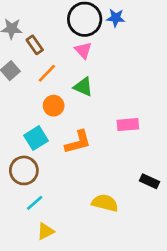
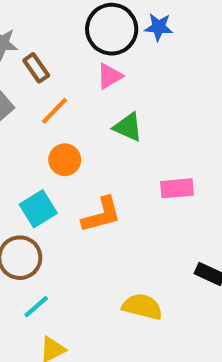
pink triangle: (83, 50) -> (110, 76), turned 42
green triangle: (83, 87) -> (128, 127), moved

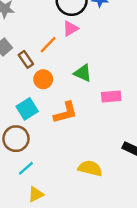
brown rectangle: (36, 68) -> (26, 59), moved
orange line: (55, 111) -> (48, 45), moved
green triangle: (128, 127) -> (83, 73), moved

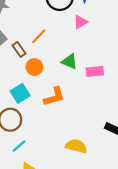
pink triangle: (70, 29) -> (81, 22), moved
pink rectangle: (111, 97) -> (95, 71), moved

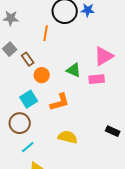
pink triangle: (81, 22) -> (104, 56), moved, size x1.5
orange line: (39, 36) -> (46, 33), moved, turned -35
yellow semicircle: (76, 146) -> (68, 137), moved

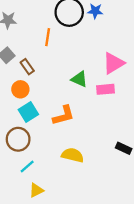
orange circle: (42, 75) -> (20, 89), moved

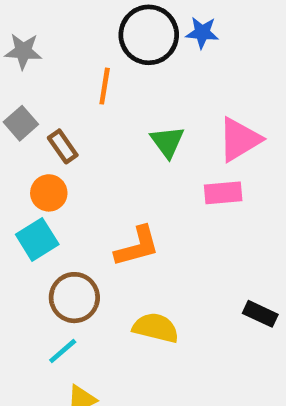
green triangle: (79, 79) -> (167, 142), moved, turned 30
cyan square: (28, 112) -> (37, 239), moved
brown circle: (18, 139) -> (74, 298), moved

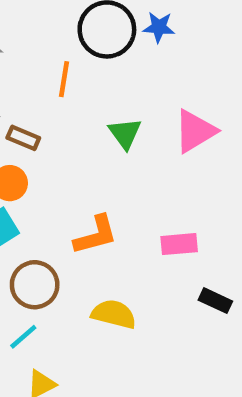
brown rectangle: (63, 146) -> (23, 138), turned -32
pink rectangle: (223, 193) -> (179, 244), moved

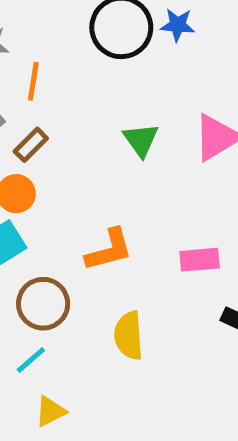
orange line: (64, 79) -> (33, 81), moved
brown rectangle: (23, 138) -> (31, 145), turned -68
yellow semicircle: (114, 314) -> (129, 335), turned -108

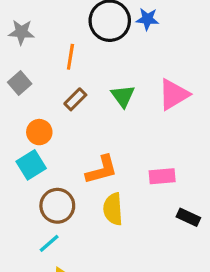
orange line: (33, 81) -> (70, 57), moved
brown rectangle: (31, 145) -> (75, 99), moved
yellow semicircle: (129, 335) -> (113, 209), moved

